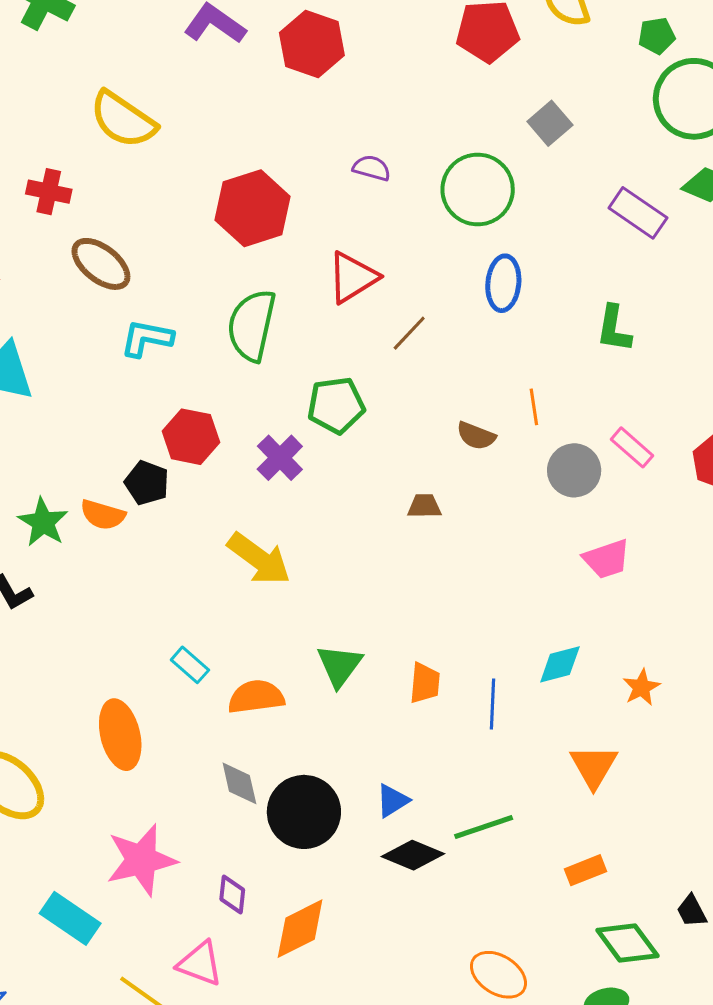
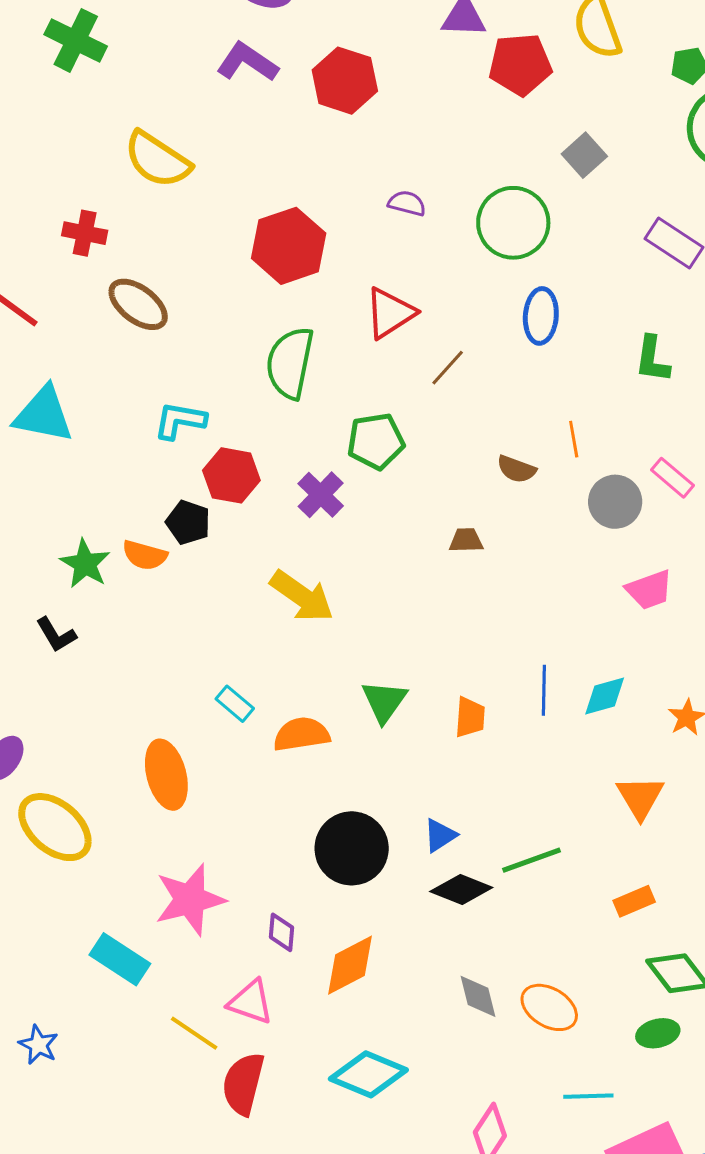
cyan L-shape: (147, 338) -> (180, 421), moved
blue line: (492, 704) -> (544, 690), moved
gray diamond: (239, 783) -> (478, 996), moved

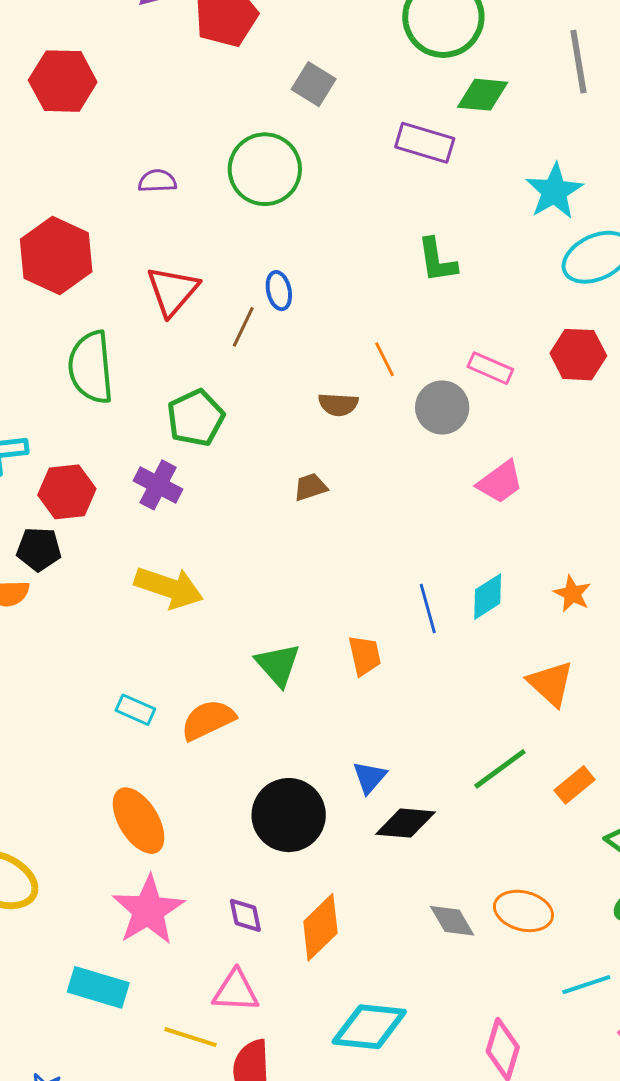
blue ellipse: (541, 316) -> (279, 291), moved, size x0.7
orange ellipse: (166, 775) -> (139, 821), moved
green line: (532, 860) -> (500, 769), moved

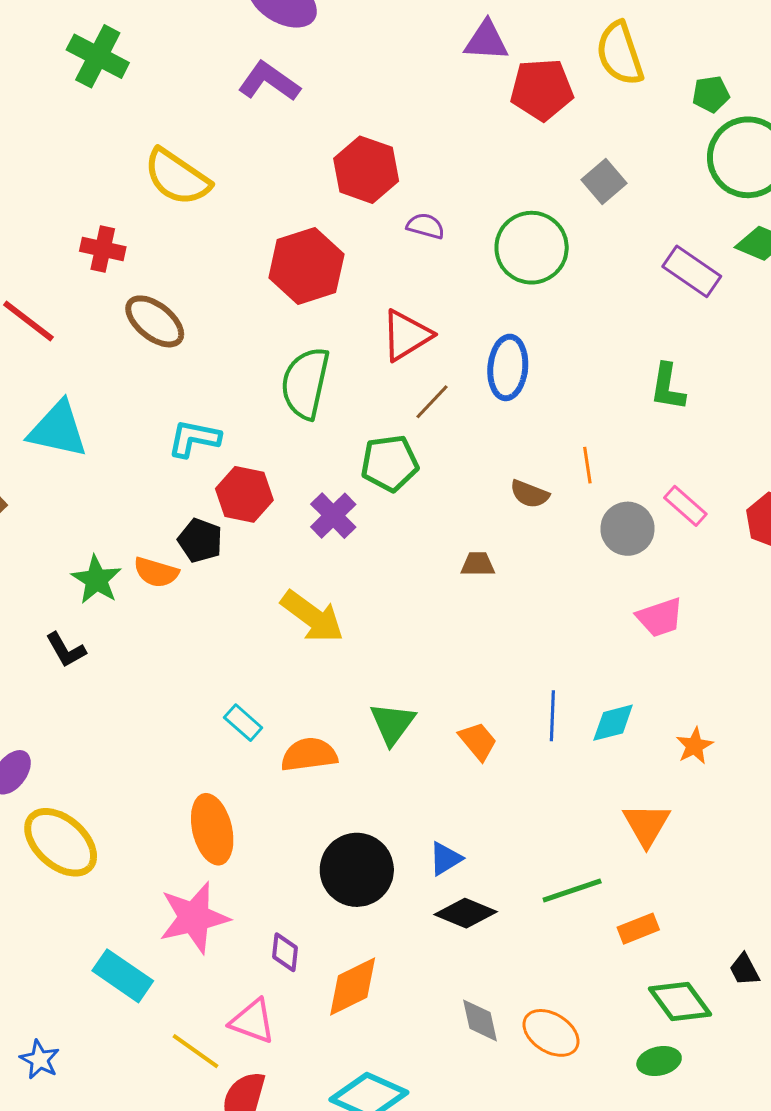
red hexagon: (63, 81) -> (366, 170), moved
blue ellipse: (279, 291) -> (508, 367), size x1.6
brown line: (243, 327) -> (432, 402), moved
orange trapezoid: (365, 655) -> (478, 741), turned -45

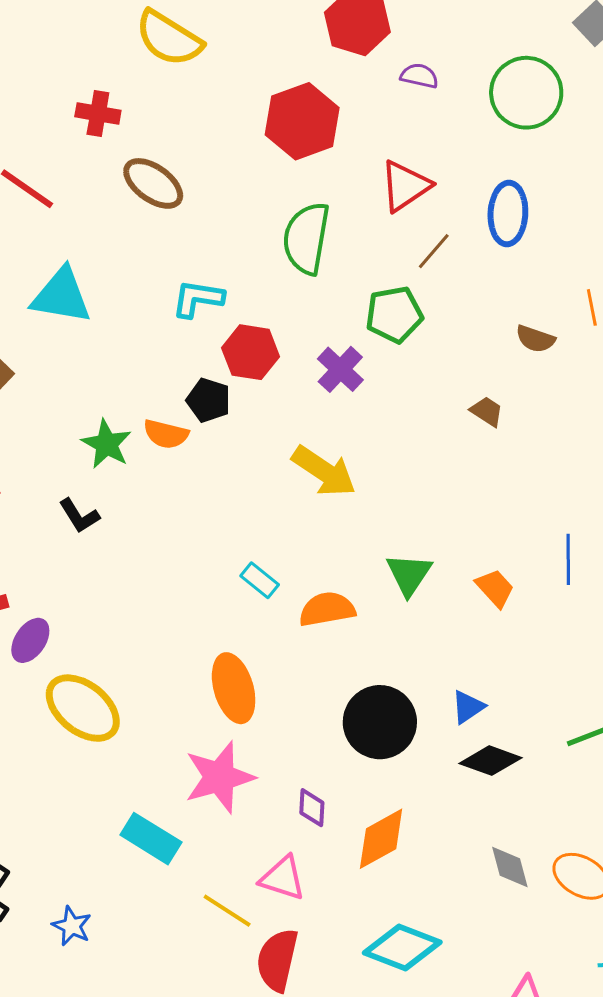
brown trapezoid: (478, 564) -> (487, 411), turned 36

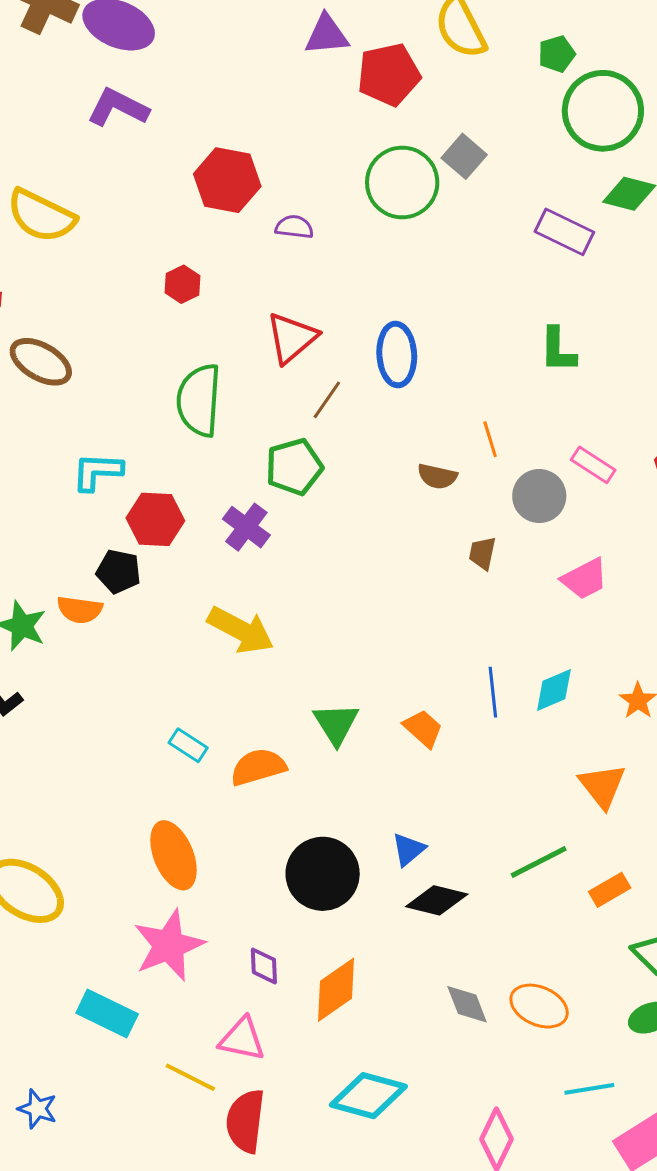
green circle: (526, 93) -> (402, 183), moved
red hexagon: (302, 121) -> (183, 284), size x0.5
brown trapezoid: (487, 411) -> (482, 553), moved, turned -105

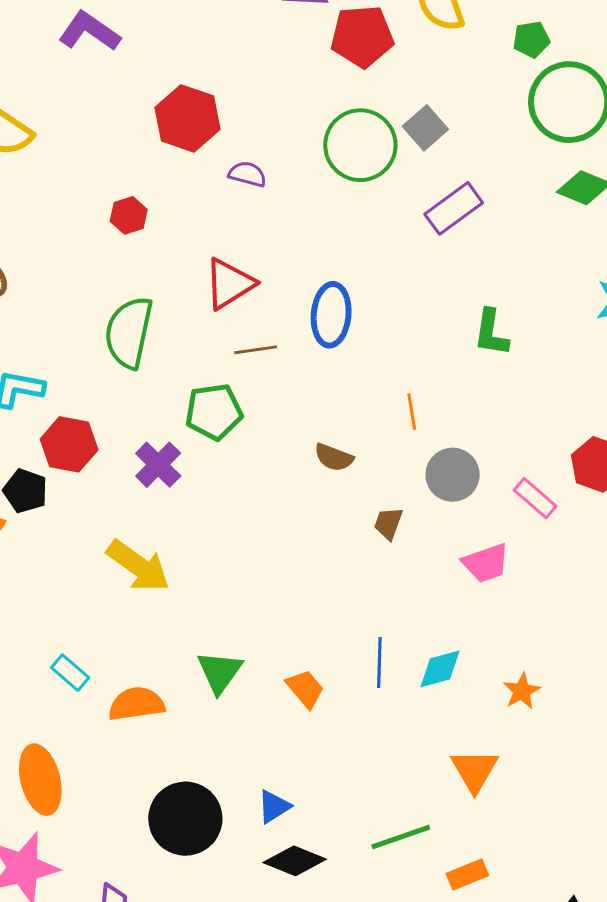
purple rectangle: (564, 232) -> (454, 208), moved, turned -70
brown line: (327, 400) -> (256, 350), turned 39
pink rectangle: (593, 465) -> (535, 498), moved
brown semicircle: (437, 476) -> (334, 457), moved

